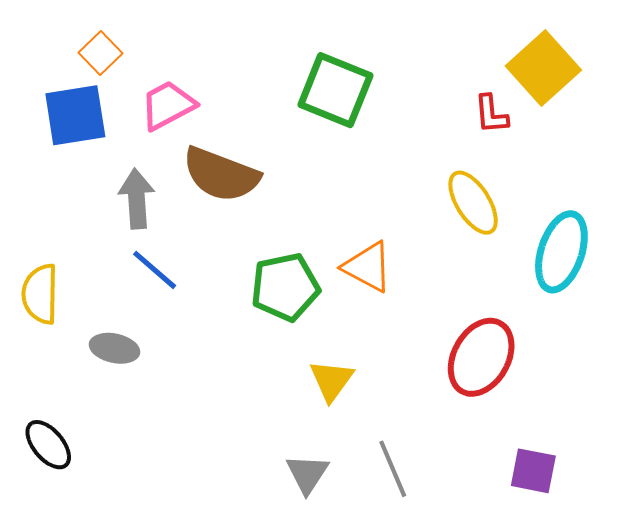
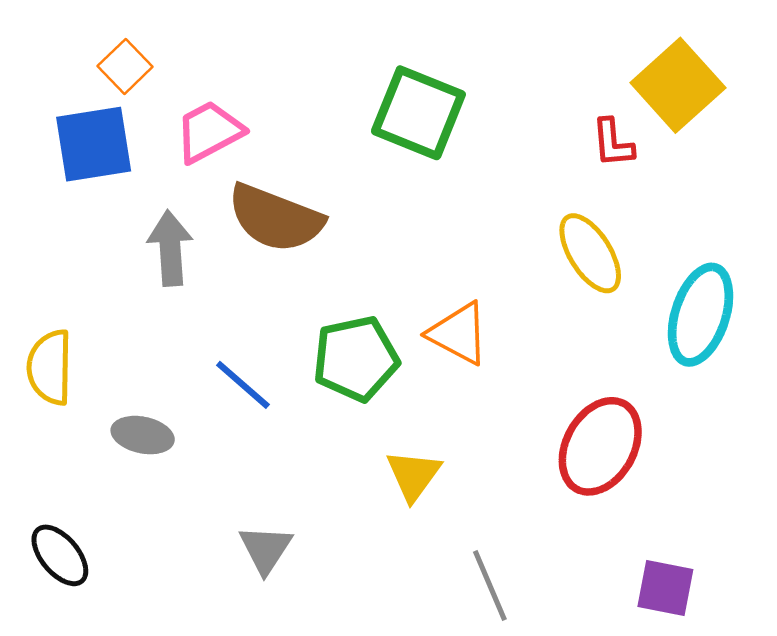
blue line: (155, 270) -> (243, 385), moved
gray triangle: (307, 474) -> (265, 549), moved

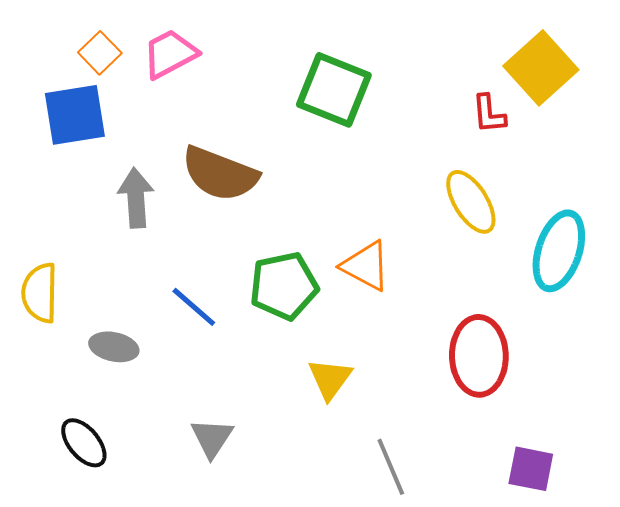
pink trapezoid: (209, 132) -> (170, 54), moved
red ellipse: (600, 446) -> (479, 356), turned -30
black ellipse: (60, 555) -> (84, 443), moved

